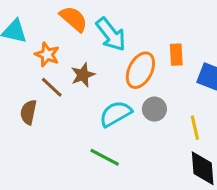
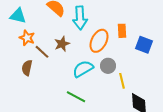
cyan arrow: (111, 34) -> (80, 18), turned 35
orange star: (47, 55) -> (27, 38), moved
yellow line: (195, 128) -> (122, 81), moved

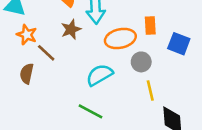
orange ellipse: (99, 41) -> (120, 38), turned 50
brown star: (62, 44) -> (71, 29), moved
gray circle: (108, 66) -> (141, 62), moved

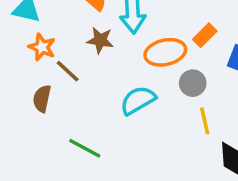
orange rectangle: (150, 25) -> (205, 35), turned 48
brown star: (71, 29) -> (100, 40), turned 30
green line: (90, 111) -> (85, 148), moved

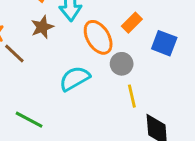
brown star: (100, 40) -> (42, 27), turned -30
orange ellipse: (165, 52) -> (98, 37), turned 72

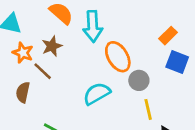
orange rectangle: (132, 23) -> (168, 36), moved
brown star: (42, 27) -> (52, 46), moved

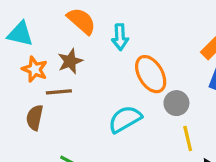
cyan arrow: (93, 26) -> (120, 37), size x0.7
brown line: (43, 71) -> (59, 92), turned -48

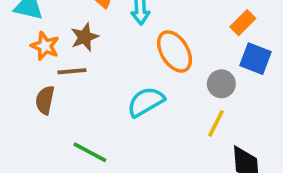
gray circle: (176, 103) -> (221, 84), moved
yellow line: (188, 139) -> (216, 123), turned 40

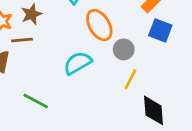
gray circle: (221, 84) -> (124, 49), moved

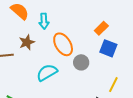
brown star: (32, 14) -> (27, 42), moved
yellow line: (130, 79) -> (113, 85), moved

